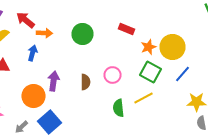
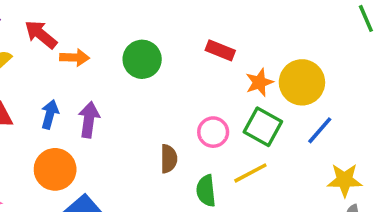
blue arrow: (32, 53) -> (50, 114), moved
pink circle: (112, 75) -> (213, 132), moved
purple arrow: (54, 81) -> (89, 120), moved
brown semicircle: (86, 82) -> (169, 159), moved

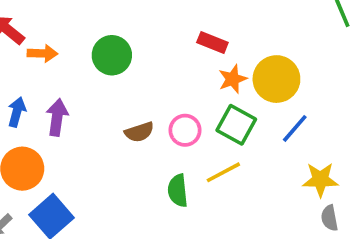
red rectangle: (220, 50) -> (212, 42), moved
brown semicircle: (169, 159) -> (139, 132), moved, turned 72

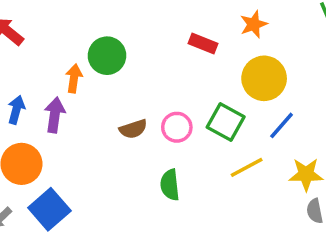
orange arrow: (42, 53) -> (74, 78), moved, turned -84
orange star: (233, 79) -> (254, 24), moved
yellow line: (223, 172) -> (247, 167), moved

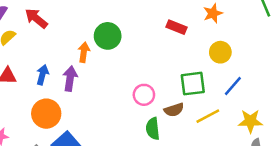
yellow circle: (264, 78) -> (220, 52), size x0.7
green square: (226, 122) -> (193, 84), turned -36
pink circle: (177, 127) -> (144, 95), moved
brown semicircle: (133, 129) -> (174, 110), moved

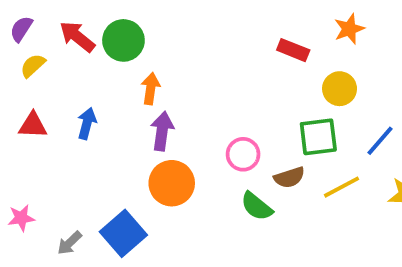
green circle: (108, 36) -> (123, 40), moved
yellow circle: (220, 52) -> (340, 89), moved
purple arrow: (70, 79) -> (162, 131), moved
orange circle: (46, 114) -> (172, 183), moved
green semicircle: (153, 129) -> (257, 206), turned -45

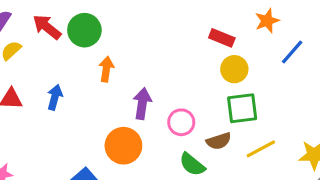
yellow circle: (340, 89) -> (234, 69), moved
purple arrow: (162, 131) -> (142, 104), moved
blue line: (380, 141) -> (292, 52), moved

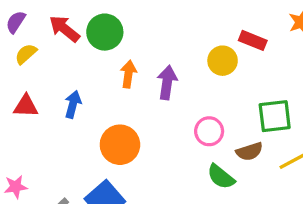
yellow circle: (234, 69) -> (223, 61), moved
purple arrow: (142, 104) -> (167, 82), moved
orange circle: (123, 146) -> (120, 145), moved

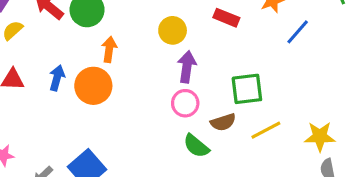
yellow circle: (223, 61) -> (173, 30), moved
purple arrow: (167, 82) -> (187, 67), moved
orange circle: (120, 145) -> (93, 86), moved

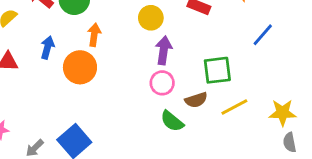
blue line: (298, 32) -> (263, 35), moved
blue arrow: (57, 78) -> (47, 48), moved

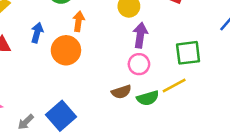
brown semicircle: (196, 100) -> (121, 92), moved
yellow line: (234, 107) -> (174, 86), moved
green semicircle: (172, 121) -> (148, 98), turned -55

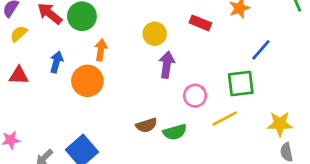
green square: (188, 53) -> (241, 84), moved
pink circle: (139, 64) -> (195, 96), moved
yellow line: (174, 86) -> (225, 119), moved

